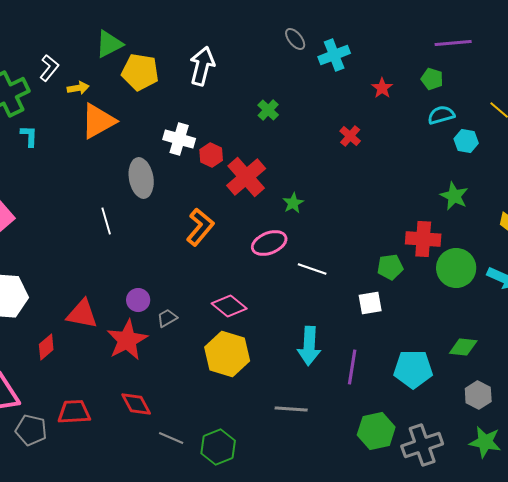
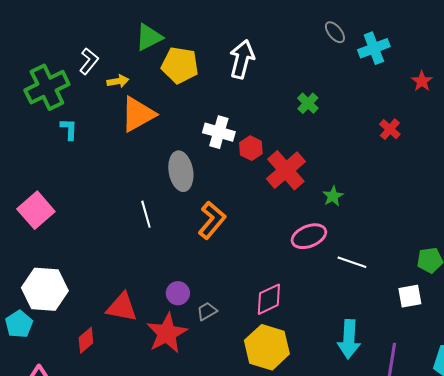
orange L-shape: (200, 227) -> (212, 220), moved
pink diamond: (229, 306) -> (269, 299), turned -64

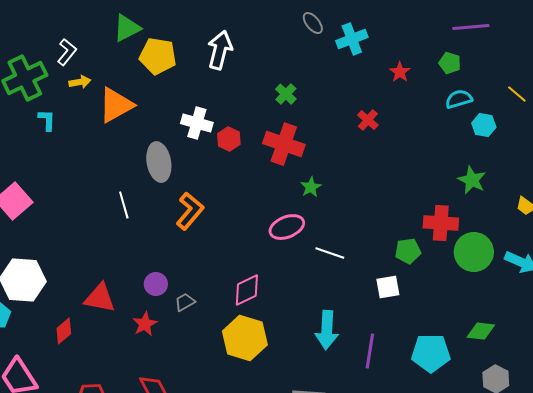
yellow arrow: (118, 81) -> (80, 82), moved
red cross: (286, 170) -> (284, 144), moved, turned -30
red star: (167, 333) -> (145, 324), size x0.6

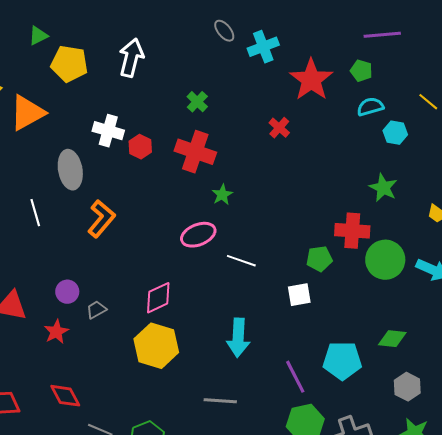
green triangle: (127, 28) -> (38, 36), size x0.7
red star: (400, 72) -> (311, 80), size x2.0
purple line: (370, 351) -> (295, 377), moved, turned -36

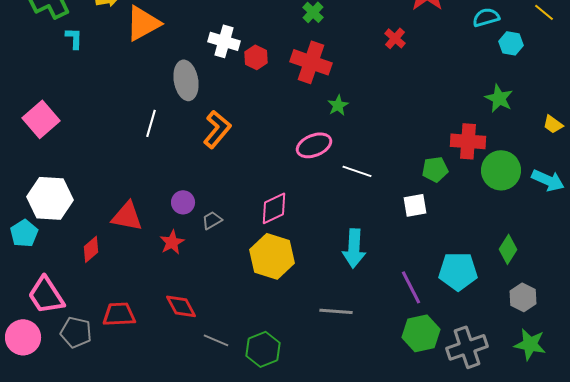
white line: (35, 213) -> (151, 123), turned 32
green diamond: (392, 339) -> (508, 249), turned -64

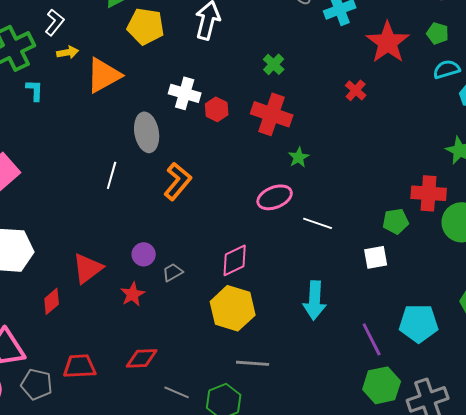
red triangle: (127, 216) -> (88, 268), turned -48
red diamond: (181, 306) -> (142, 358), turned -64
gray line: (336, 311) -> (253, 363), moved

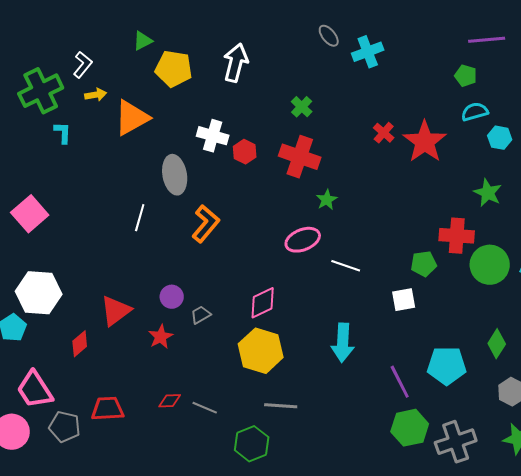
red star: (388, 42) -> (425, 142), moved
red diamond: (142, 358) -> (170, 401), size x0.7
gray line: (177, 392) -> (205, 408), moved

